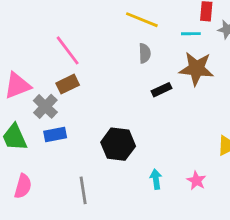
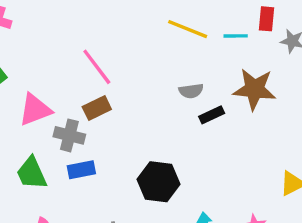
cyan line: (191, 34) -> (236, 36), moved
gray semicircle: (145, 53) -> (191, 91), moved, turned 84
gray cross: (45, 106) -> (69, 135), turned -30

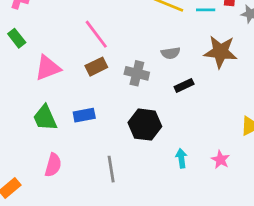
black rectangle: (212, 115) -> (184, 85), moved
gray cross: (69, 135) -> (137, 73), moved

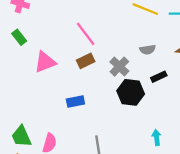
gray cross: (137, 73) -> (119, 67), turned 30
green trapezoid: (45, 118) -> (21, 136), moved
black hexagon: (145, 125) -> (131, 92), moved

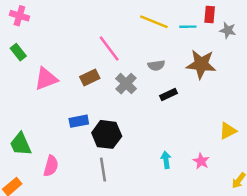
pink line: (86, 34) -> (109, 48), moved
black hexagon: (131, 92) -> (107, 134), moved
green trapezoid: (21, 136) -> (21, 144), moved

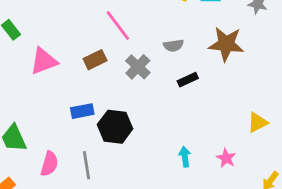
gray line: (103, 170) -> (87, 165), moved

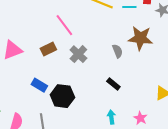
gray semicircle: (173, 45) -> (117, 51), moved, turned -104
black rectangle: (188, 80) -> (113, 84), moved, turned 64
blue rectangle: (82, 111) -> (39, 85), turned 42

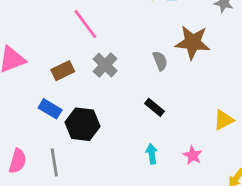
brown rectangle: (48, 49) -> (63, 71), moved

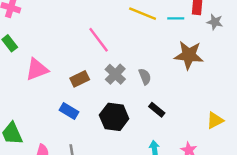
gray semicircle: (160, 61) -> (145, 77), moved
black hexagon: (83, 124) -> (114, 117), moved

